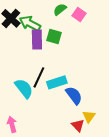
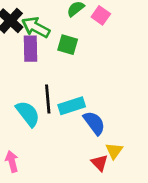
purple rectangle: (37, 39) -> (30, 49), moved
black line: (39, 77) -> (48, 99), turned -30

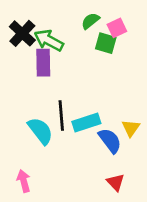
pink square: (101, 15) -> (117, 28), turned 30
green square: (68, 45) -> (106, 43), moved
yellow triangle: (114, 151) -> (131, 128), moved

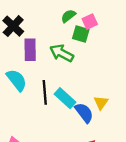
green arrow: (49, 40) -> (62, 53), moved
cyan rectangle: (86, 122) -> (65, 98), turned 60
cyan semicircle: (40, 131) -> (17, 80), moved

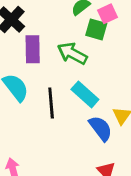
cyan rectangle: (65, 98) -> (85, 94), moved

